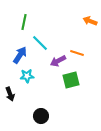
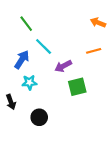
green line: (24, 22) -> (26, 24), turned -49
orange line: (77, 53) -> (94, 51), moved, turned -32
black circle: (41, 116) -> (39, 117), moved

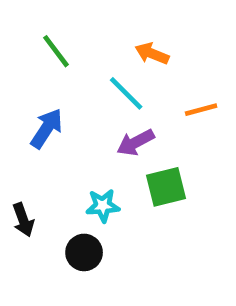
orange arrow: (98, 23) -> (152, 54), moved
cyan line: (44, 47) -> (126, 93), moved
cyan star: (29, 82) -> (103, 206), moved

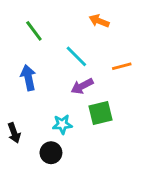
orange arrow: (152, 54) -> (99, 21), moved
blue arrow: (47, 128) -> (28, 78), turned -45

